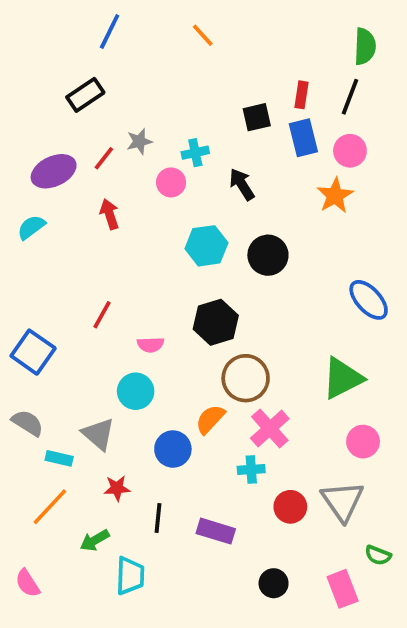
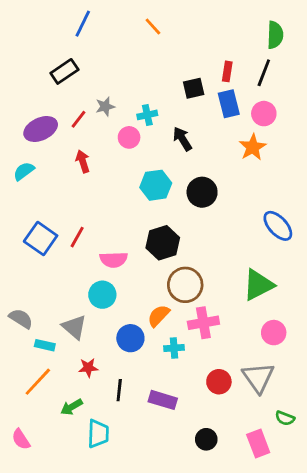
pink semicircle: (151, 345) -> (114, 260), size x1.4
blue square: (33, 352) -> (41, 239), moved
pink cross: (270, 429) -> (203, 323), turned 32
cyan cross: (251, 470) -> (174, 348), moved

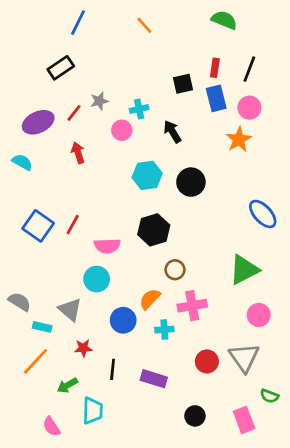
green semicircle: (275, 35) -> (224, 20), moved, turned -70
cyan semicircle: (24, 171) -> (22, 162), turned 66
brown circle: (185, 285) -> (175, 270), size x0.6
pink semicircle: (21, 439) -> (51, 427), moved

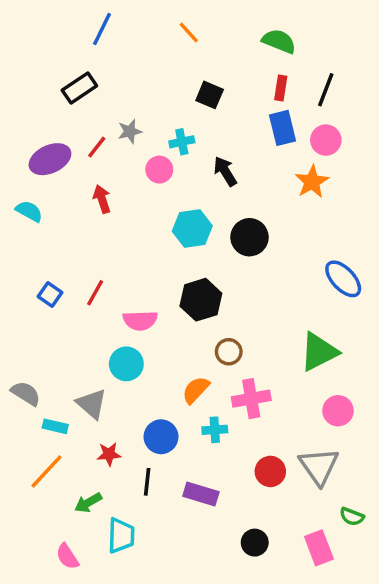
green semicircle: (224, 20) -> (279, 41), moved
black square: (183, 84) -> (210, 95), moved, turned 36
blue square: (38, 226) -> (50, 294), size x0.6
blue circle: (123, 320) -> (161, 437), moved

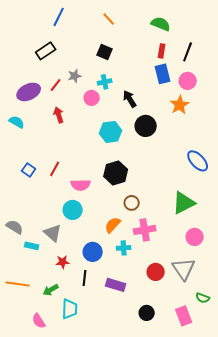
black square: (210, 95) -> (105, 52), moved
black circle: (249, 237) -> (146, 126), moved
orange line: (47, 471) -> (18, 284), moved, turned 55

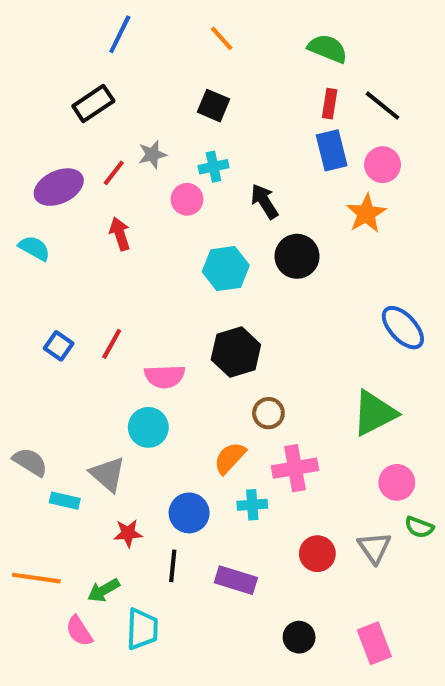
black line: (188, 52) -> (383, 106), turned -72
gray triangle: (184, 269) -> (374, 548), size x0.7
green semicircle: (203, 298) -> (419, 527), moved
pink semicircle: (39, 321) -> (79, 631), moved

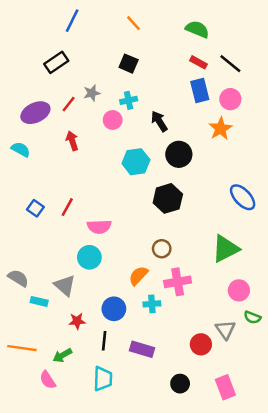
red rectangle: (330, 104) -> (198, 62), turned -70
black hexagon: (236, 352) -> (168, 198), moved
red circle: (317, 554) -> (201, 344), moved
cyan trapezoid: (142, 629) -> (103, 379), moved

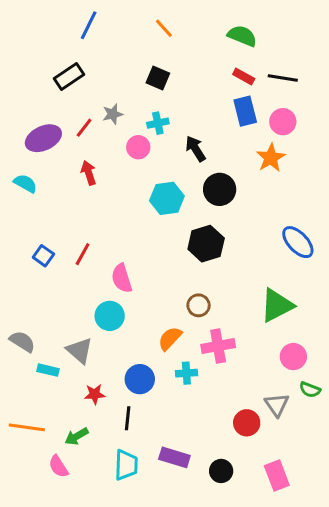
black line: (230, 64) -> (283, 78), turned -30
pink semicircle: (99, 227) -> (122, 278), turned 75
purple rectangle: (142, 349) -> (174, 457), moved

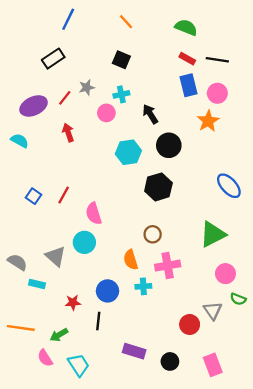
orange semicircle: (170, 338) -> (131, 260), turned -60
gray triangle: (80, 351) -> (55, 256), moved
cyan trapezoid: (126, 465) -> (79, 365), moved, turned -35

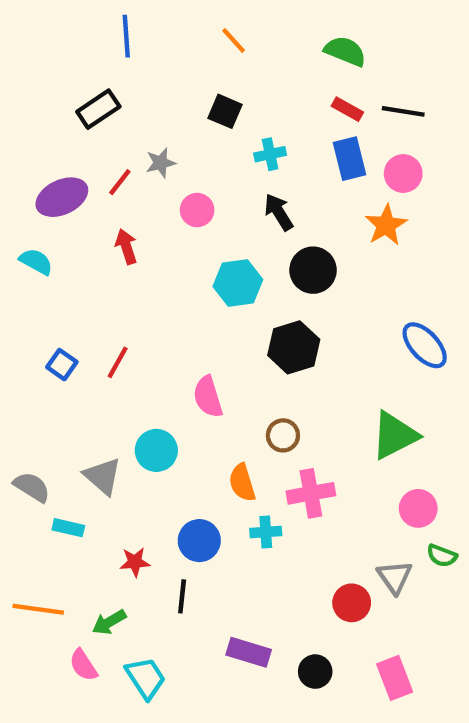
blue line: (68, 19) -> (126, 36), turned -30
cyan cross: (121, 94) -> (270, 154), moved
pink semicircle: (94, 213) -> (208, 397), moved

